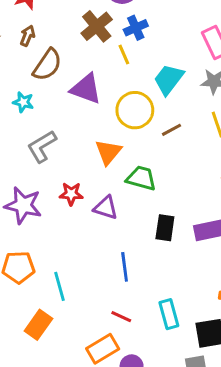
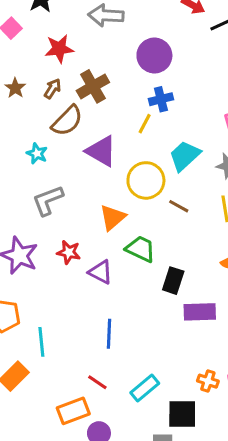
brown cross: (97, 26) -> (93, 86), moved
yellow line: (124, 55) -> (145, 124), turned 42
brown line: (172, 130) -> (179, 206), turned 48
black rectangle: (165, 228) -> (173, 281), moved
cyan rectangle: (169, 314) -> (145, 388), turned 56

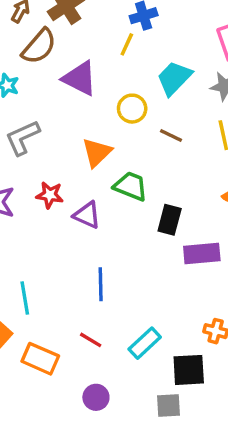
yellow circle: (146, 180) -> (132, 109), size x0.7
orange rectangle: (73, 411) -> (40, 359), moved, turned 48

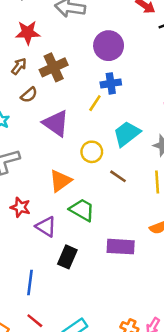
brown semicircle: (39, 46) -> (29, 95), size x0.6
black rectangle: (170, 220) -> (67, 257), moved
purple rectangle: (202, 253) -> (121, 247), moved
blue line: (101, 284) -> (30, 282), moved

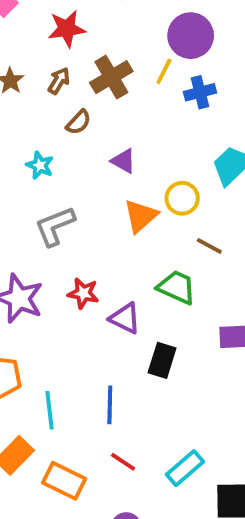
yellow line: (95, 103) -> (164, 71), moved
purple triangle: (56, 123) -> (123, 161), size x0.6
brown line: (118, 176) -> (209, 246), moved
orange triangle: (60, 181) -> (141, 216), moved

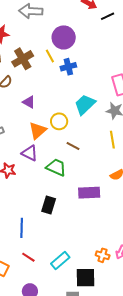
yellow line: (164, 71) -> (50, 56), turned -56
purple triangle: (125, 318) -> (30, 153), moved

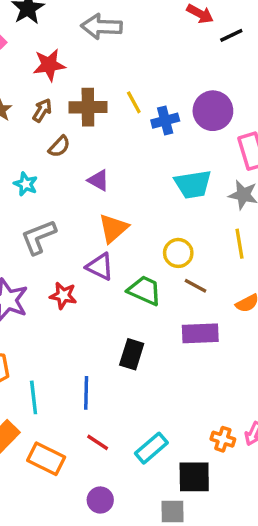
purple circle: (64, 37) -> (213, 111), moved
brown cross: (23, 59) -> (88, 107), turned 30
cyan trapezoid: (85, 104) -> (193, 184), turned -145
yellow circle: (59, 121) -> (178, 253), moved
brown line: (73, 146) -> (195, 286), moved

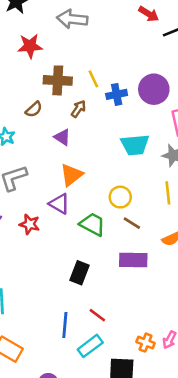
brown arrow: (42, 110) -> (78, 109), moved
blue line: (86, 393) -> (65, 325), moved
red line: (98, 442) -> (97, 315), moved

